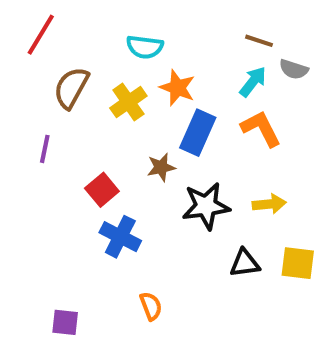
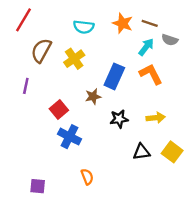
orange star: (177, 88) -> (123, 23), moved
black star: (206, 206) -> (119, 119), size x0.7
yellow square: (298, 263) -> (172, 152), turned 30

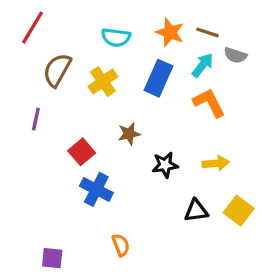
blue rectangle: (114, 76) -> (158, 78), moved

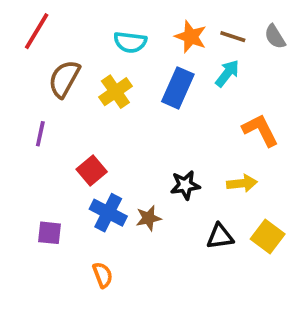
gray semicircle: (235, 55) -> (275, 37), moved, turned 40
orange L-shape: (209, 103) -> (260, 130), moved
brown star: (129, 134) -> (148, 218), moved
orange semicircle: (121, 245) -> (103, 275), moved
purple square: (52, 258) -> (49, 233), moved

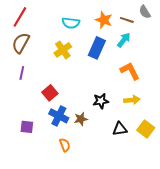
gray semicircle: (275, 37) -> (145, 12), moved
brown semicircle: (64, 79) -> (21, 43), moved
orange L-shape: (260, 130) -> (130, 71), moved
orange semicircle: (103, 275) -> (65, 145), moved

